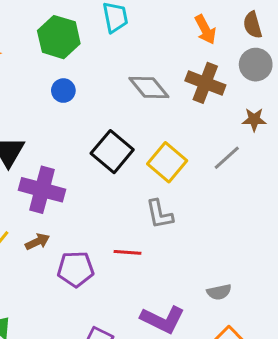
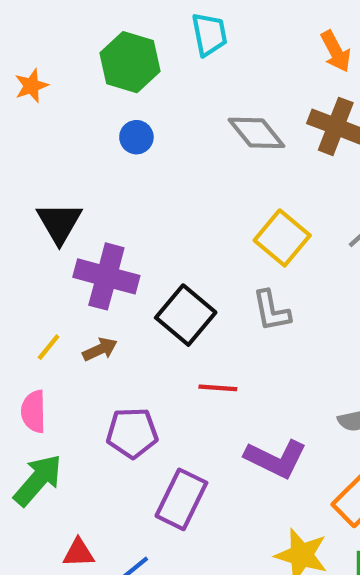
black square: (112, 152) -> (186, 315), moved
red line: (127, 252) -> (218, 388), moved
purple pentagon: (76, 269) -> (132, 433), moved

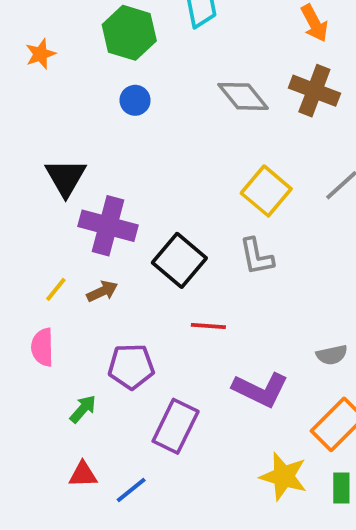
green arrow: (38, 480) -> (83, 409), moved, size x0.6

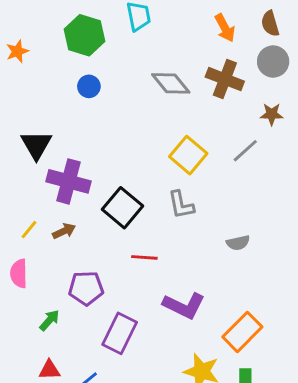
gray semicircle: (332, 355) -> (238, 243), moved

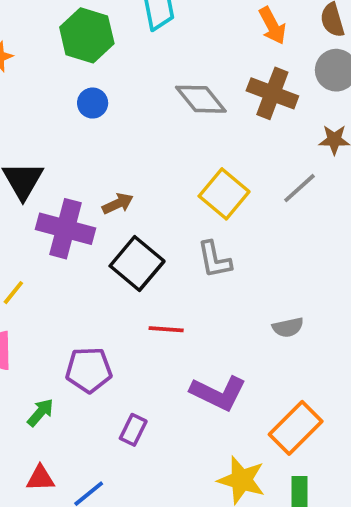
brown arrow: (64, 231) -> (118, 204), moved
gray semicircle: (238, 243) -> (288, 327), moved
purple rectangle: (120, 333) -> (133, 430), size x0.6

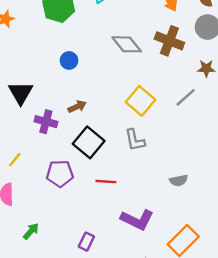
blue circle: (93, 103) -> (69, 60), moved
purple cross: (66, 229) -> (46, 122), size x0.7
purple pentagon: (89, 370) -> (60, 174), moved

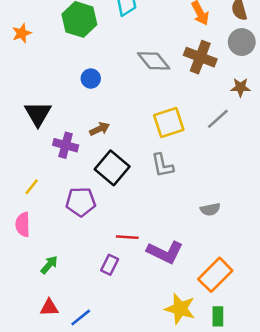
yellow square: (141, 101) -> (169, 123), turned 32
red line: (106, 182) -> (127, 237), moved
purple rectangle: (86, 242) -> (110, 265), moved

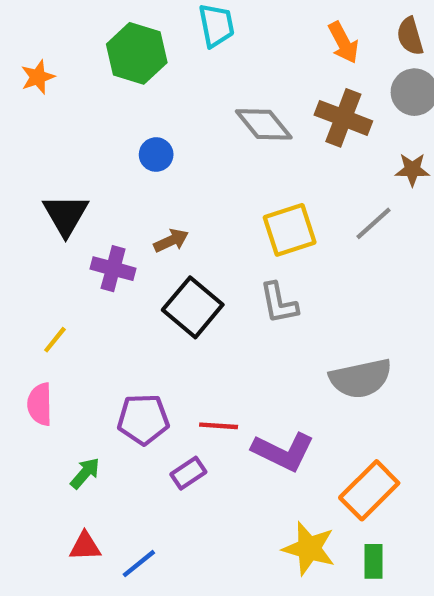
purple pentagon: (81, 202) -> (143, 419), moved
gray semicircle: (210, 209) -> (361, 378), size x1.8
purple rectangle: (110, 265) -> (188, 473), turned 30

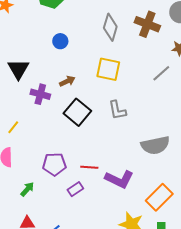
gray diamond: (264, 124) -> (110, 27), turned 56
yellow square: (290, 230) -> (108, 69), moved, turned 30

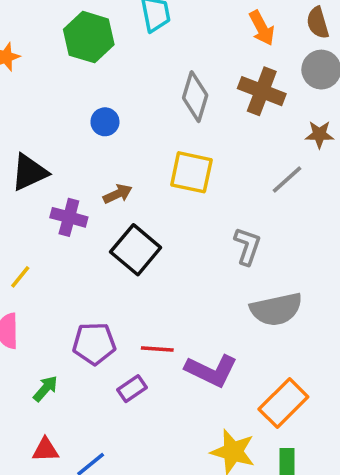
black triangle: (18, 69) -> (29, 172), turned 35
gray L-shape: (117, 110) -> (247, 246), moved, turned -150

